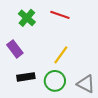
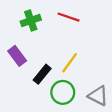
green cross: (27, 18) -> (31, 21), turned 30
black rectangle: (26, 77) -> (42, 74), moved, turned -42

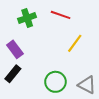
yellow line: (70, 63) -> (75, 43), moved
black rectangle: (42, 74) -> (13, 74), moved

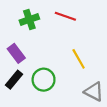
yellow line: (75, 43) -> (79, 59), moved, turned -66
green circle: (55, 82) -> (44, 80), moved

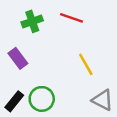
black rectangle: (14, 80) -> (14, 101), moved
green circle: (44, 80) -> (42, 99), moved

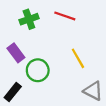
green circle: (42, 99) -> (38, 70), moved

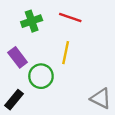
yellow line: (78, 58) -> (66, 53), moved, turned 42

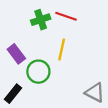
green cross: (32, 21) -> (41, 20), moved

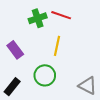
green circle: (38, 72) -> (45, 75), moved

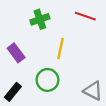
red line: (61, 15) -> (85, 16), moved

